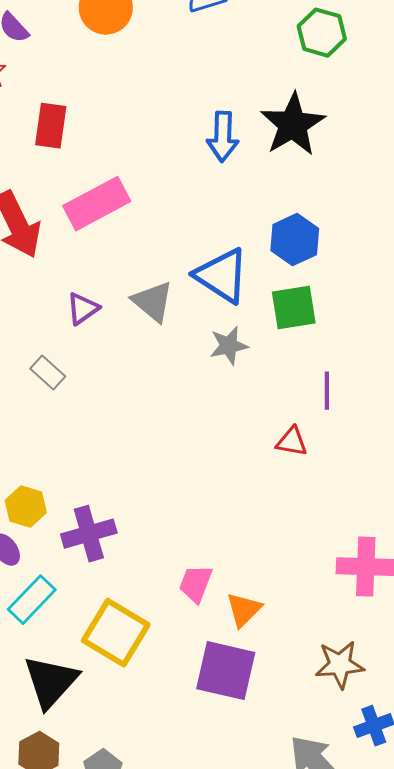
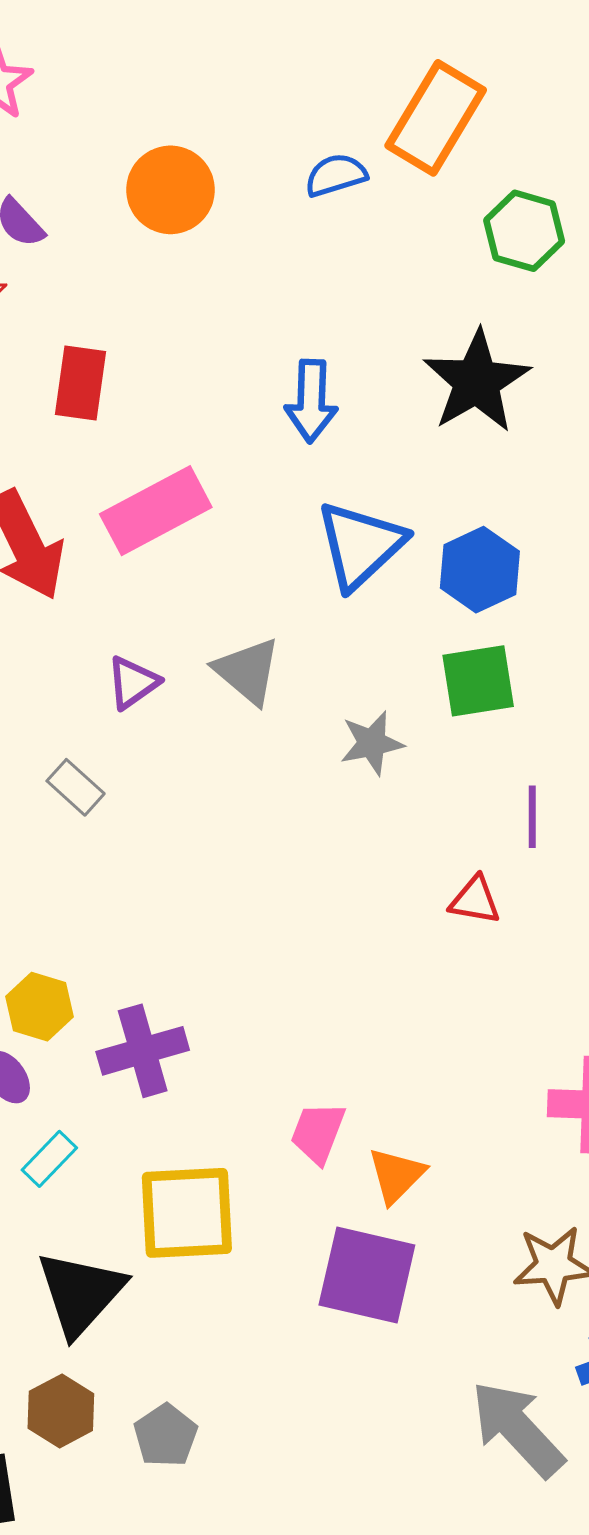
blue arrow: (223, 137) -> (311, 401), moved
blue triangle: (222, 276) -> (360, 545), moved, turned 44
cyan rectangle: (32, 600) -> (49, 1159), size x0.7
yellow square: (116, 633) -> (187, 1213), turned -34

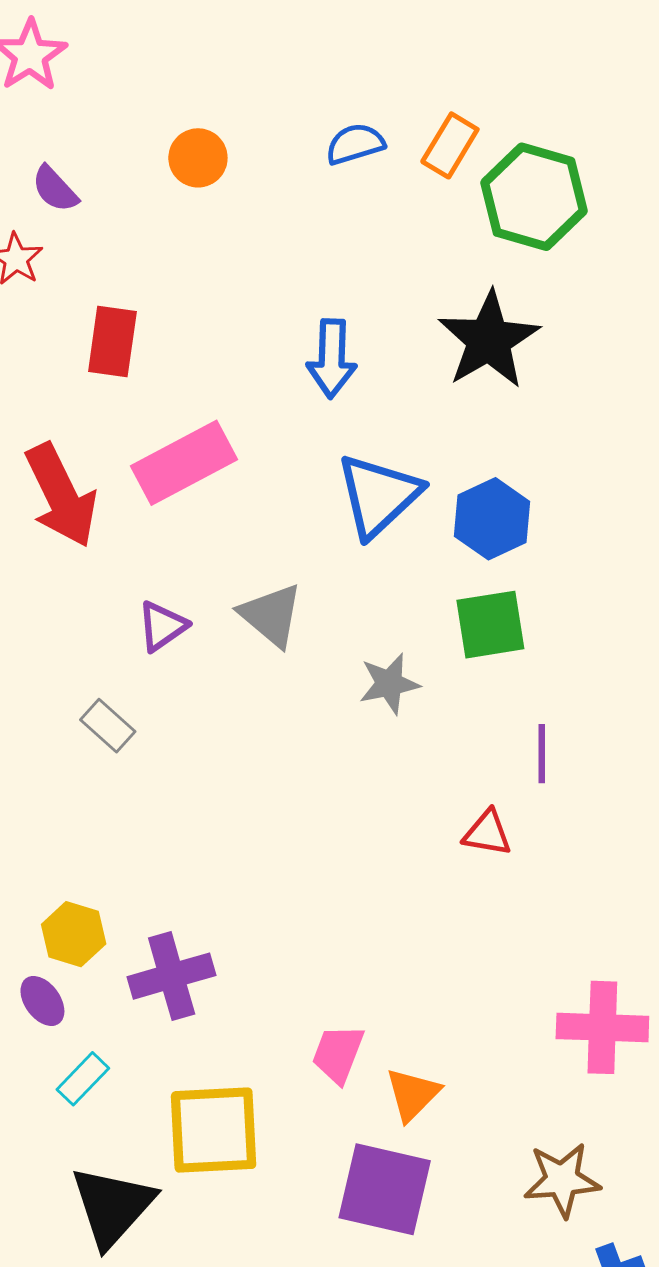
orange rectangle: (436, 118) -> (450, 145), moved, size x0.6
orange circle: (170, 190) -> (198, 158), size x0.7
green hexagon: (524, 231) -> (534, 197), size x1.4

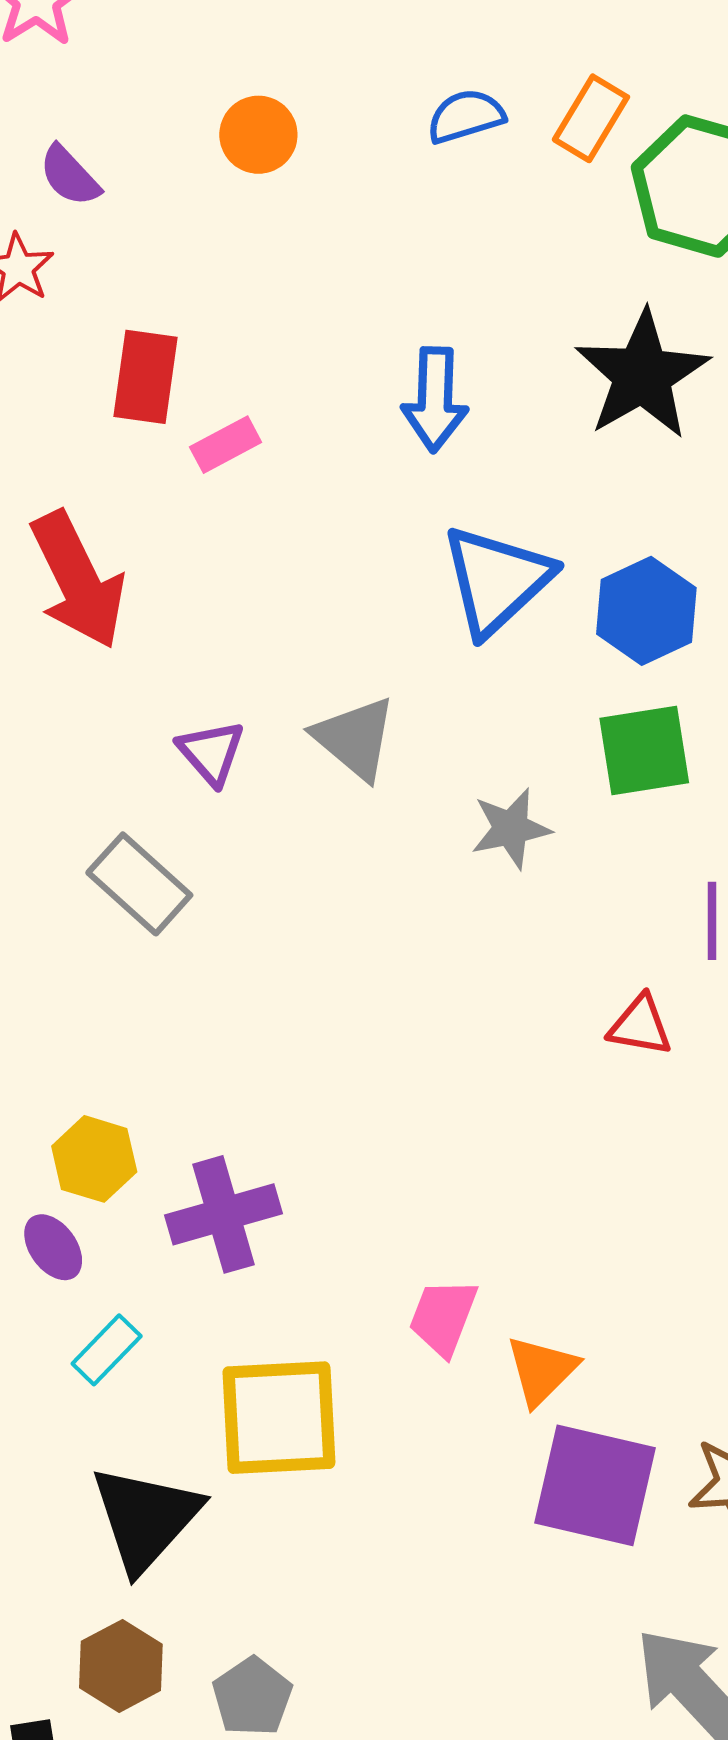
pink rectangle: (184, 463) -> (226, 445), moved, size x0.5
purple triangle: (162, 626) -> (211, 753), turned -36
gray rectangle: (108, 726) -> (139, 884), size x1.4
purple square: (385, 1189) -> (595, 1485), moved

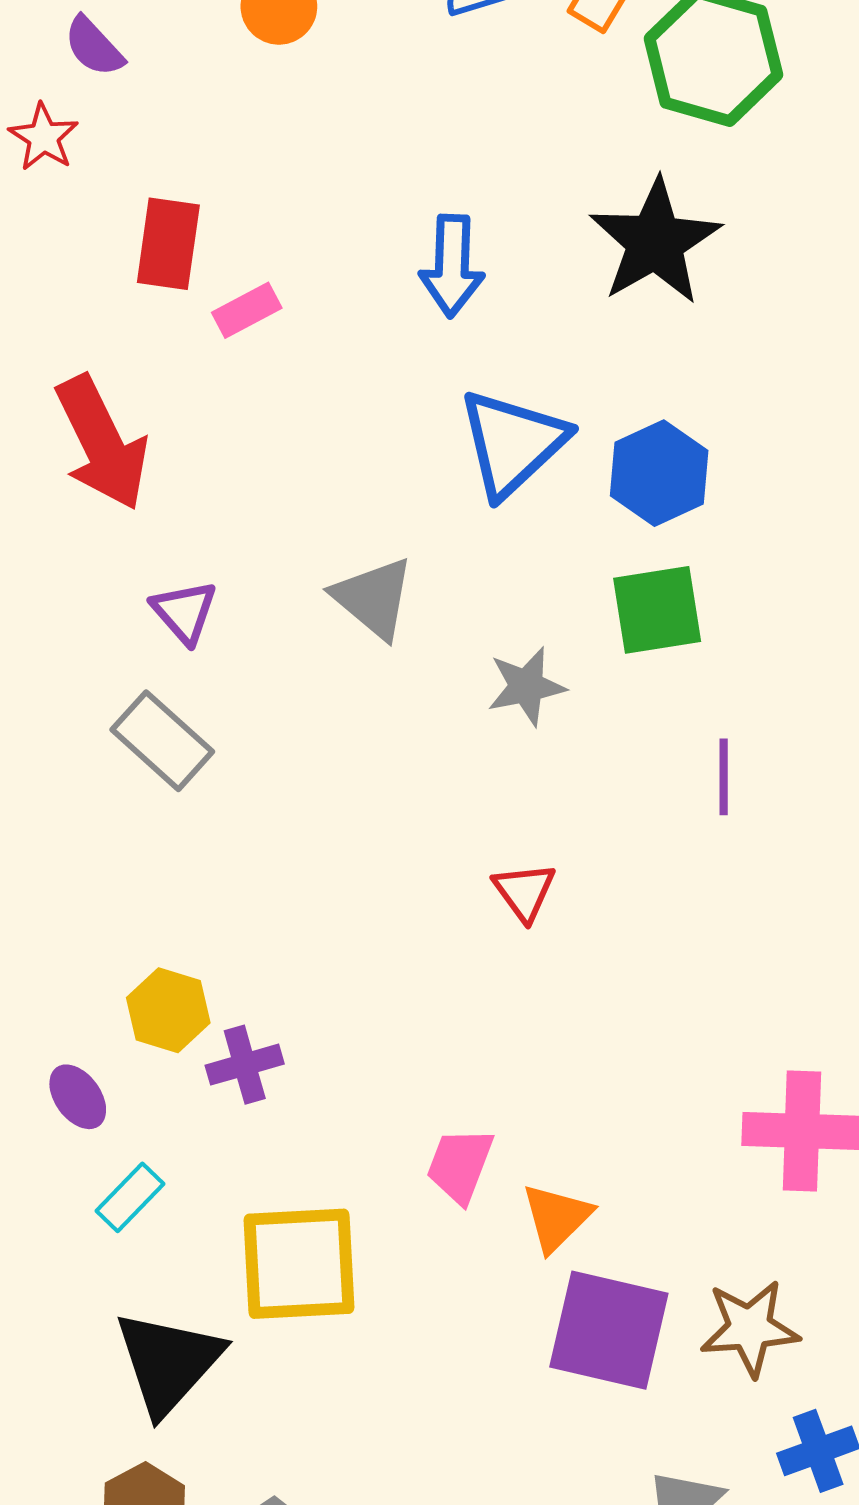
purple triangle: (211, 753) -> (184, 612), moved
red triangle: (640, 1026) -> (524, 892), moved, turned 44
yellow hexagon: (94, 1159) -> (168, 1010), moved
purple cross: (224, 1214) -> (245, 1065), size x0.7

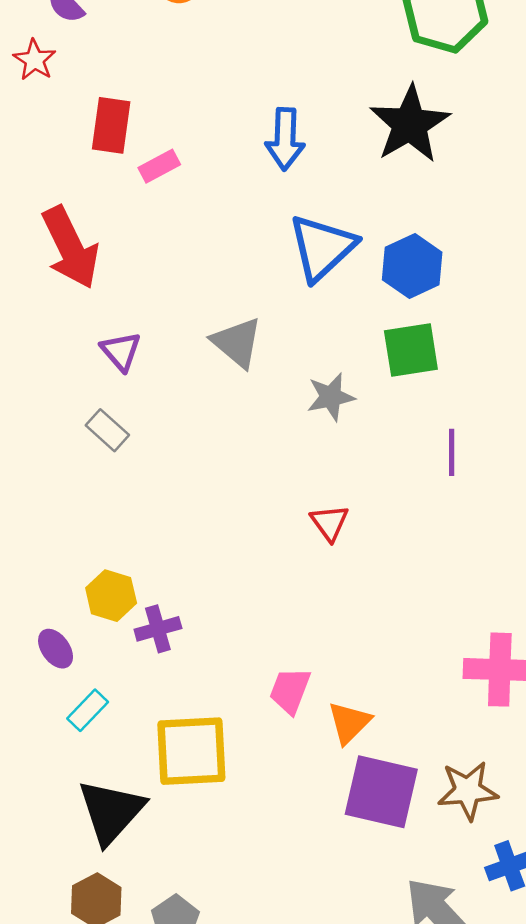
gray rectangle: (162, 741) -> (107, 430), size x0.7

